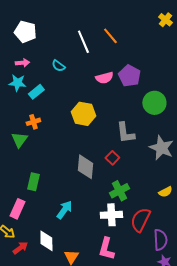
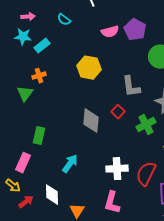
green cross: (119, 191) -> (146, 125), moved

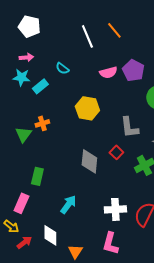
cyan semicircle: (64, 20) -> (62, 68), moved
orange cross: (39, 76) -> (42, 123), moved

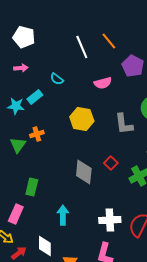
purple pentagon: (133, 70) -> (133, 66), moved
cyan star: (21, 77) -> (16, 106), moved
gray L-shape: (129, 127) -> (124, 124), moved
cyan arrow: (68, 204) -> (63, 215), turned -36

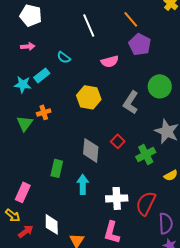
orange line: (109, 41) -> (131, 19), moved
gray L-shape: (124, 124) -> (131, 102), turned 40
green rectangle: (32, 187) -> (57, 168), moved
cyan arrow: (63, 215) -> (83, 184), moved

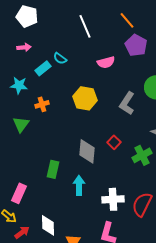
cyan rectangle: (42, 75) -> (43, 68), moved
orange cross: (44, 112) -> (42, 104), moved

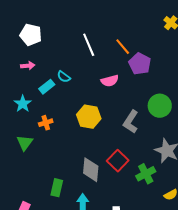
orange line: (127, 20) -> (123, 47), moved
cyan star: (19, 85) -> (23, 104), turned 30
red square: (114, 142) -> (118, 161), size x1.5

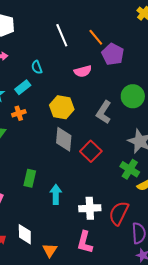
cyan semicircle: (64, 77) -> (37, 67), turned 32
cyan rectangle: (47, 87) -> (23, 87), moved
gray diamond: (91, 170) -> (64, 139), moved
green cross: (146, 174) -> (130, 169), moved, turned -30

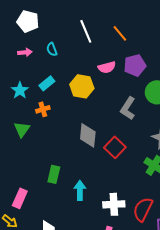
purple pentagon: (113, 54) -> (135, 65), moved, turned 30
cyan semicircle: (37, 67) -> (52, 49), moved
yellow hexagon: (62, 107) -> (82, 86), moved

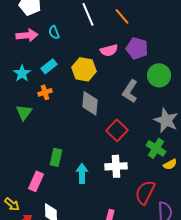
pink arrow: (25, 52) -> (27, 35), size x1.5
purple pentagon: (135, 65) -> (137, 48), turned 30
gray diamond: (88, 135) -> (90, 103), moved
pink rectangle: (20, 198) -> (36, 181), moved
white cross: (114, 204) -> (116, 166), moved

